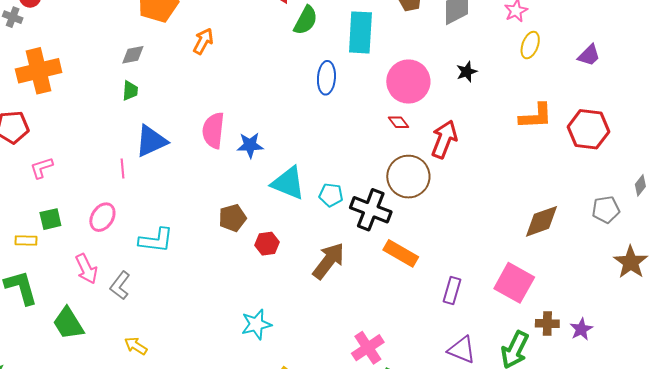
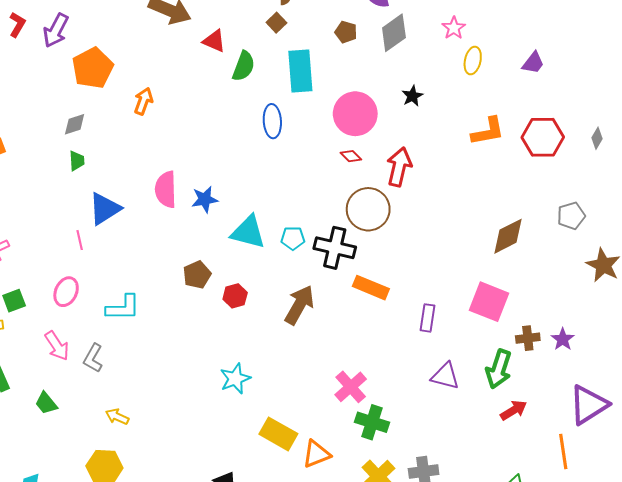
gray diamond: (640, 185) -> (597, 138), moved
green trapezoid: (68, 323) -> (46, 403), size x0.7

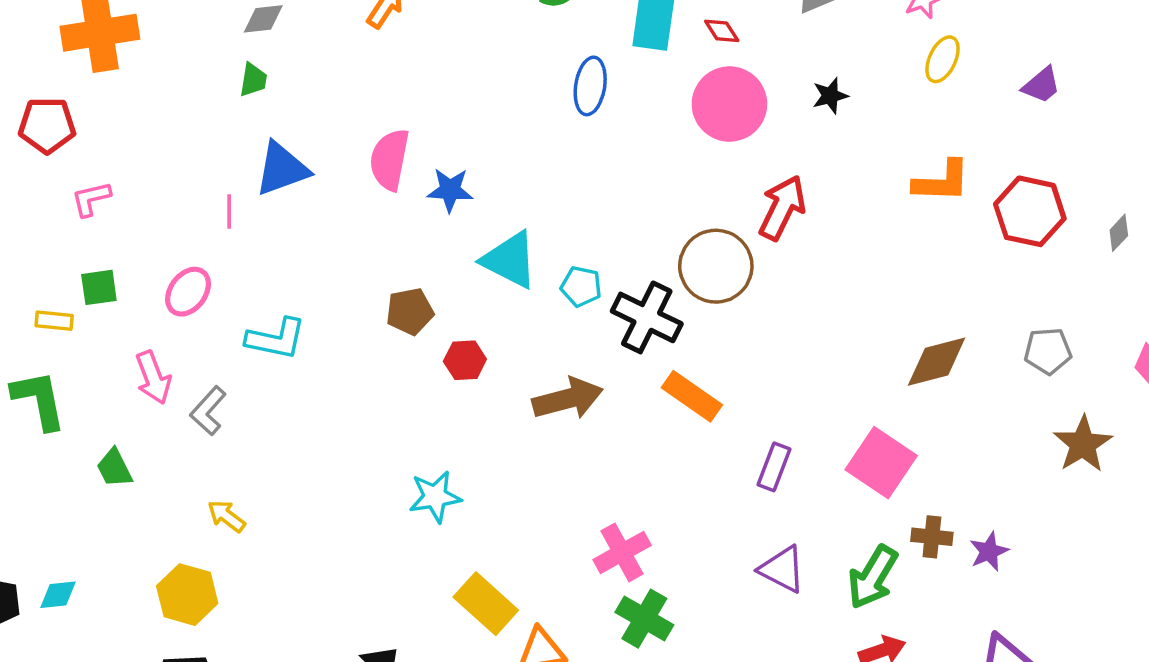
red diamond: (351, 156) -> (722, 31), moved
brown arrow: (299, 305) -> (568, 399), turned 33

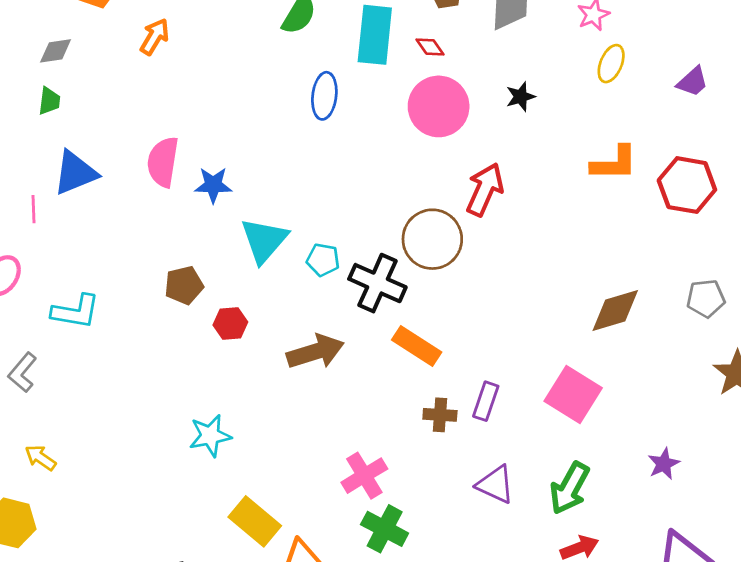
cyan triangle: (510, 260) -> (264, 240), turned 46
brown cross: (932, 537) -> (440, 415), moved

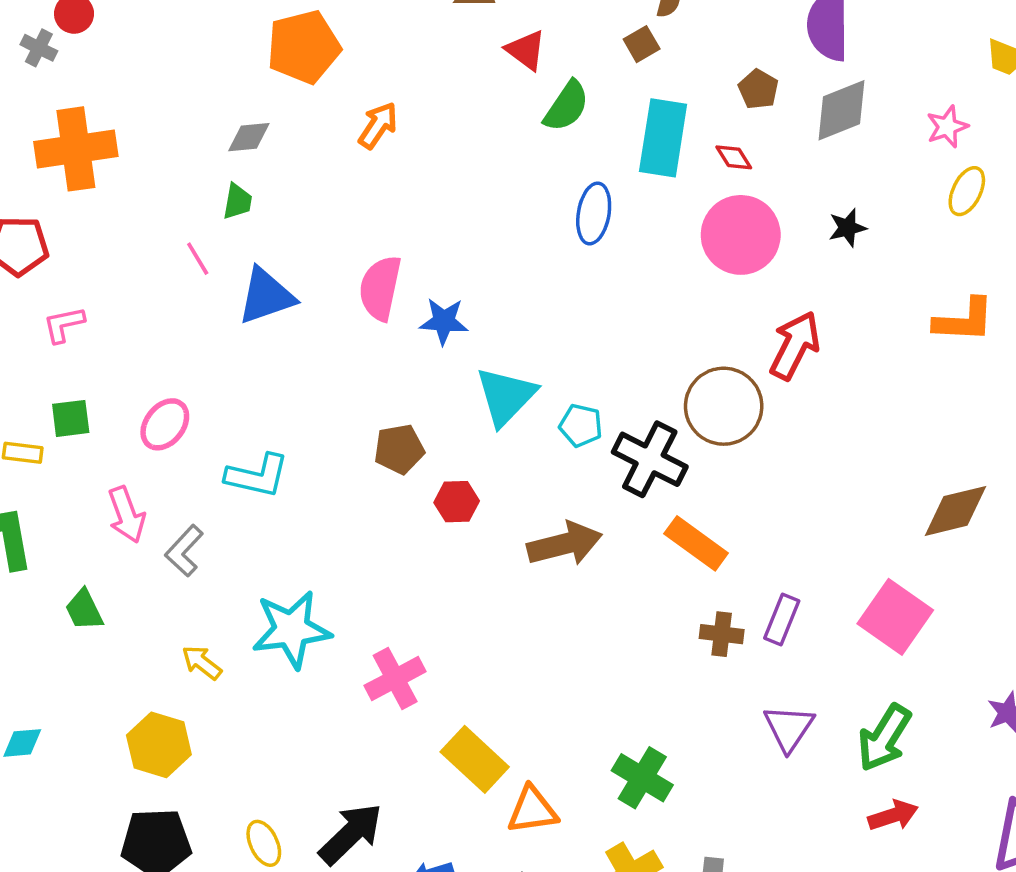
pink line: (34, 209) -> (198, 259), moved, turned -32
cyan star: (210, 436) -> (291, 629), moved, size x1.4
pink cross: (364, 476) -> (395, 679), moved
purple triangle: (496, 485) -> (789, 728), turned 36

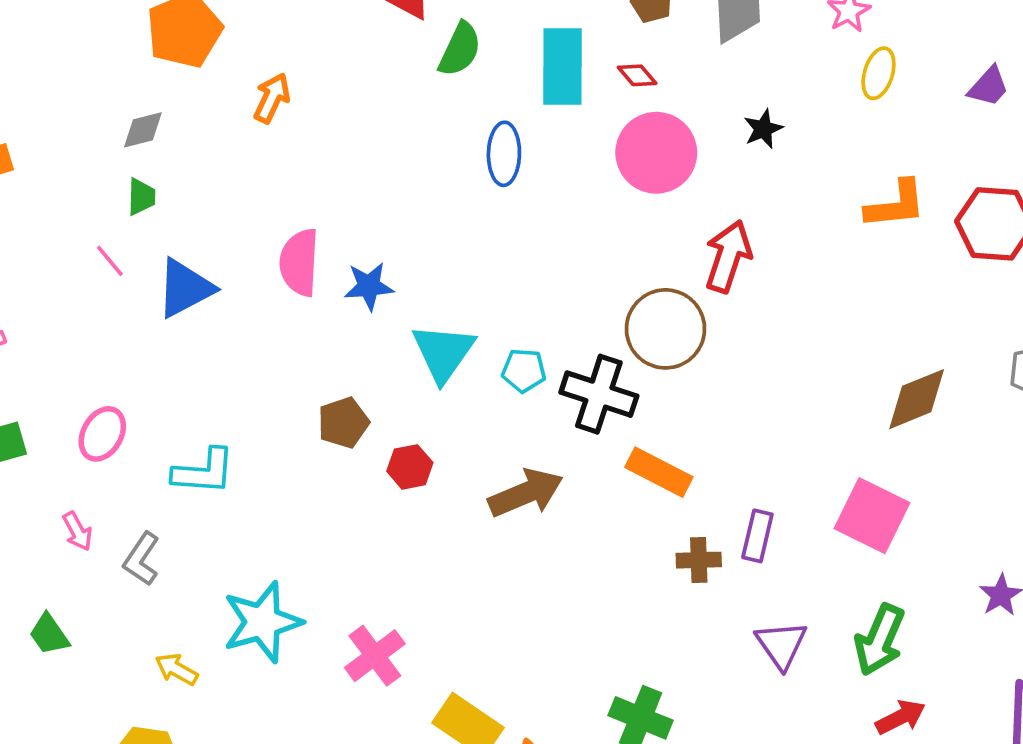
pink arrow: (127, 515) -> (77, 531), size x0.7

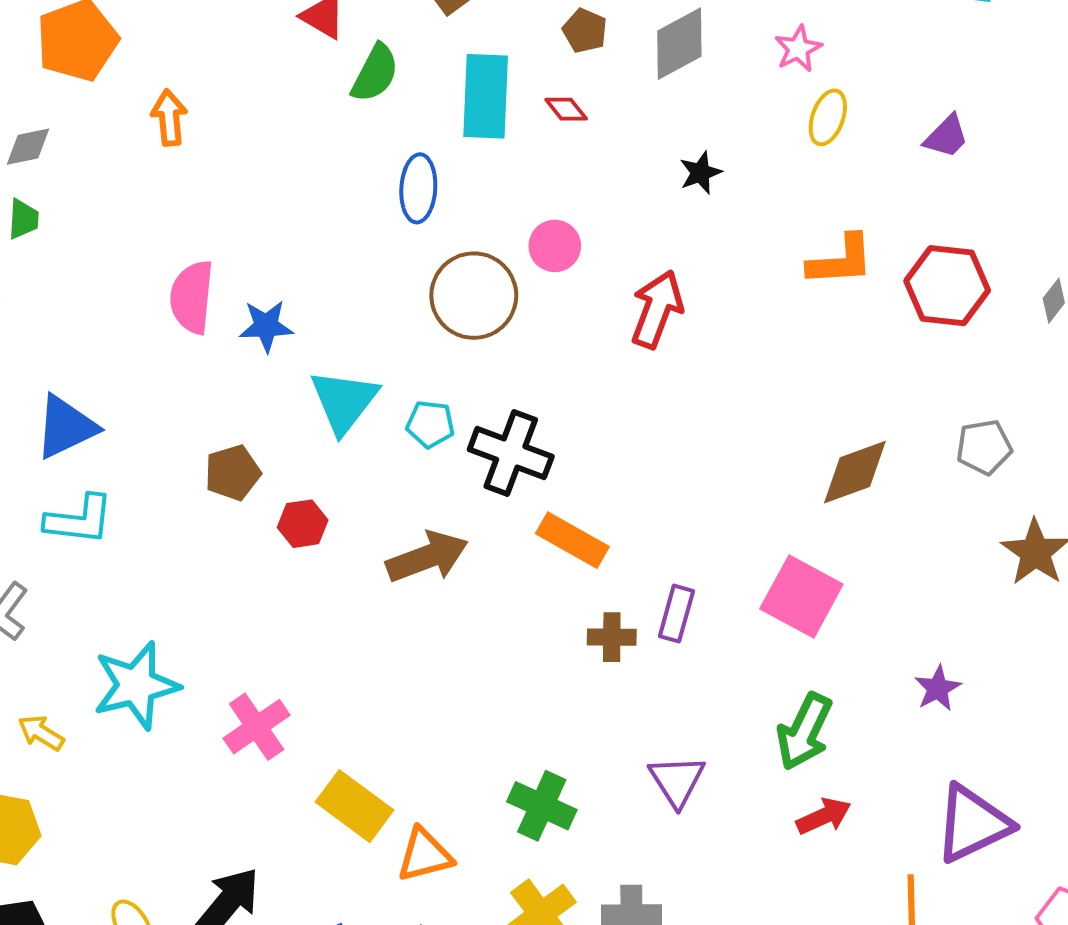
orange arrow: (272, 98) -> (169, 118), turned -33
pink circle: (656, 153) -> (555, 246), moved, size x0.6
blue triangle: (185, 288) -> (66, 427), moved
brown circle: (666, 329) -> (474, 296), moved
purple triangle: (781, 645) -> (677, 781), moved

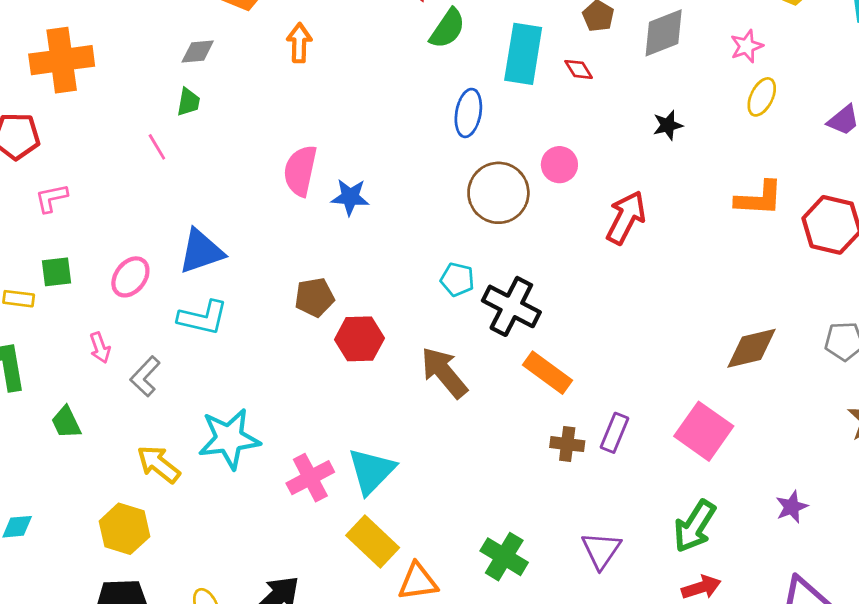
cyan triangle: (344, 401) -> (371, 471), moved
red hexagon: (303, 524) -> (359, 339), size x1.4
brown arrow: (427, 557) -> (444, 373), turned -116
yellow arrow: (41, 733) -> (158, 464), size x1.4

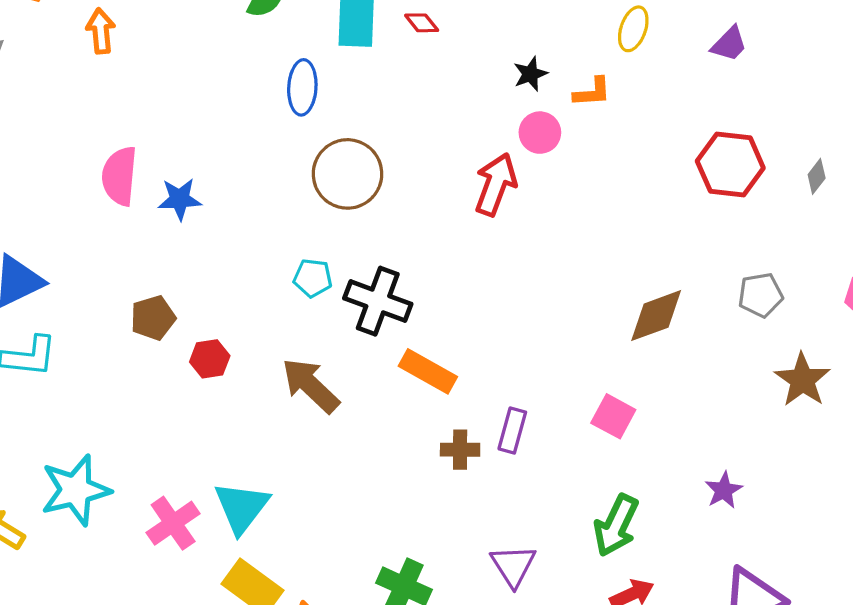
pink circle: (559, 165) -> (540, 133), moved
orange L-shape: (759, 198) -> (592, 92), moved, size x0.7
red hexagon: (359, 339) -> (210, 359), size x0.7
pink square: (704, 431) -> (613, 416), size x0.7

